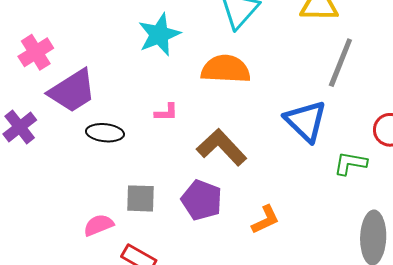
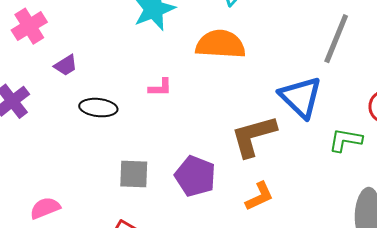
purple trapezoid: (72, 91) -> (66, 65), size x0.5
brown L-shape: (222, 147) -> (254, 136), moved, turned -63
pink semicircle: (99, 225) -> (45, 208), moved

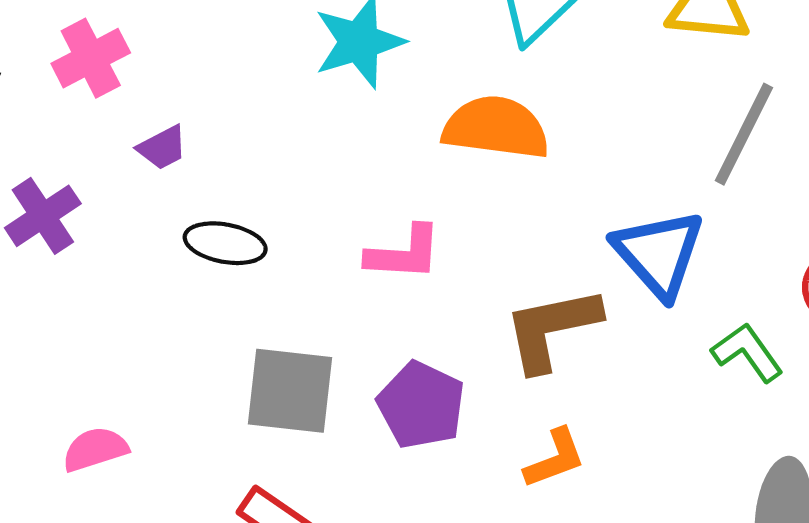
pink L-shape: (160, 87) -> (404, 253), moved, size x1.5
green L-shape: (345, 140) -> (747, 352), turned 40
gray square: (134, 174) -> (290, 391), size x1.4

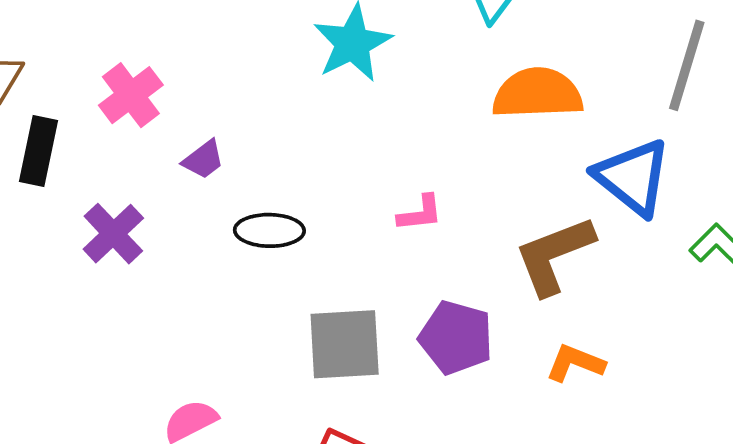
orange semicircle: (496, 128) -> (537, 93), moved
pink L-shape: (404, 253) -> (420, 213), size x0.7
orange L-shape: (555, 458) -> (575, 363), turned -128

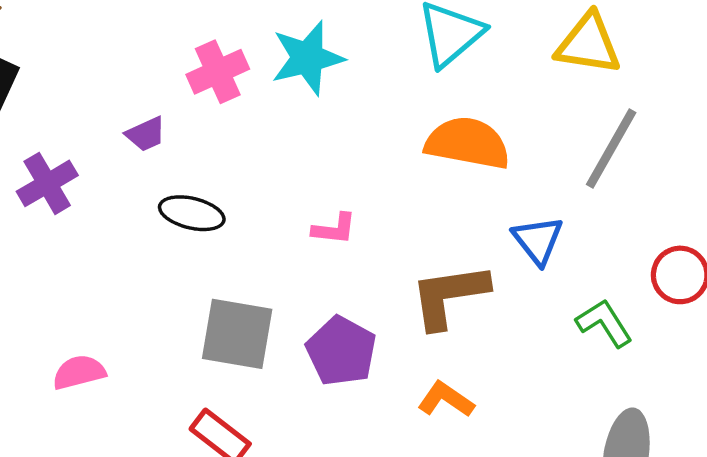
pink cross: (131, 95) -> (218, 72), moved
blue triangle: (633, 177) -> (538, 240), size x0.7

